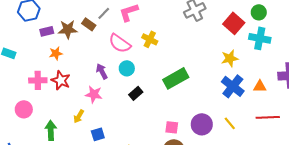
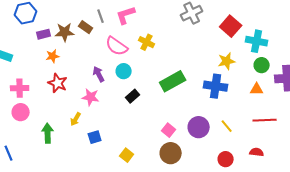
green circle: (259, 12) -> (262, 65), moved
gray line: (104, 13) -> (101, 16), turned -64
pink cross: (38, 80) -> (20, 88), moved
blue cross: (233, 86) -> (216, 86), moved, turned -30
pink square: (172, 127) -> (169, 130), turned 32

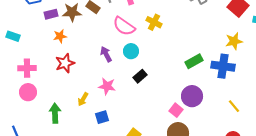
green rectangle: (173, 81) -> (194, 61), moved, size x0.7
red star: (58, 83) -> (65, 63), turned 30
pink star: (91, 97) -> (107, 86), moved
purple circle: (199, 127) -> (192, 96), moved

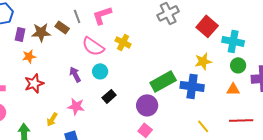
purple rectangle: (51, 14) -> (20, 34), turned -64
green rectangle: (194, 61) -> (163, 81), size x1.4
purple circle: (192, 96) -> (147, 105), moved

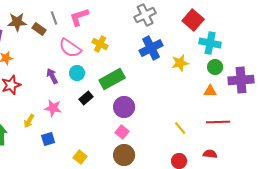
red square: (207, 26) -> (193, 20), moved
brown star: (41, 32) -> (17, 22), moved
green rectangle: (163, 81) -> (112, 79), moved
blue cross: (192, 86) -> (151, 48), moved, turned -35

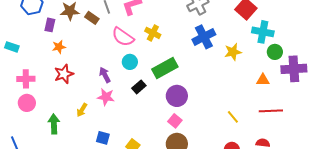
green circle: (215, 67) -> (275, 52), moved
purple arrow: (52, 76) -> (105, 75), moved
blue square: (48, 139) -> (103, 138), moved, turned 32

